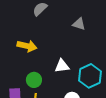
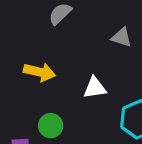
white triangle: (62, 66) -> (95, 88), moved

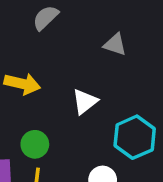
white triangle: (95, 88) -> (85, 102), turned -30

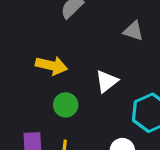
green circle: (35, 144) -> (66, 105), moved

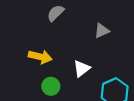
gray triangle: (133, 31) -> (102, 31), turned -42

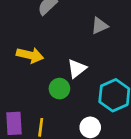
green circle: (51, 86) -> (59, 89), moved

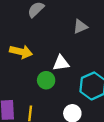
white triangle: (77, 69) -> (61, 63), turned 30

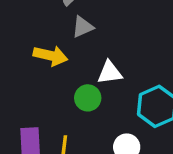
gray triangle: (80, 27) -> (83, 27), moved

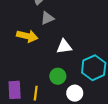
green circle: (88, 98) -> (58, 76), moved

